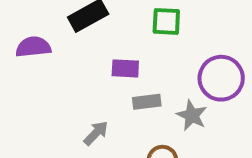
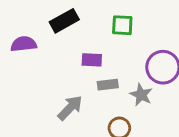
gray arrow: (96, 133) -> (70, 108), size x1.4

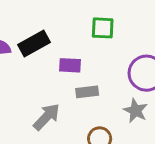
black rectangle: (64, 21) -> (34, 44), moved
gray star: (141, 95) -> (135, 111), moved

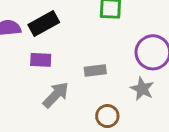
purple rectangle: (70, 65) -> (41, 60), moved

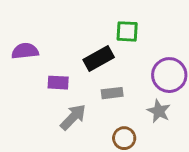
black rectangle: (44, 24) -> (99, 58), moved

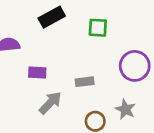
black rectangle: (99, 58) -> (52, 17), moved
gray star: (159, 111) -> (126, 109), moved

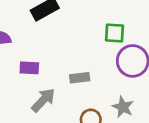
green square: (98, 28) -> (115, 33), moved

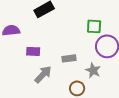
gray star: (123, 107) -> (93, 70), moved

